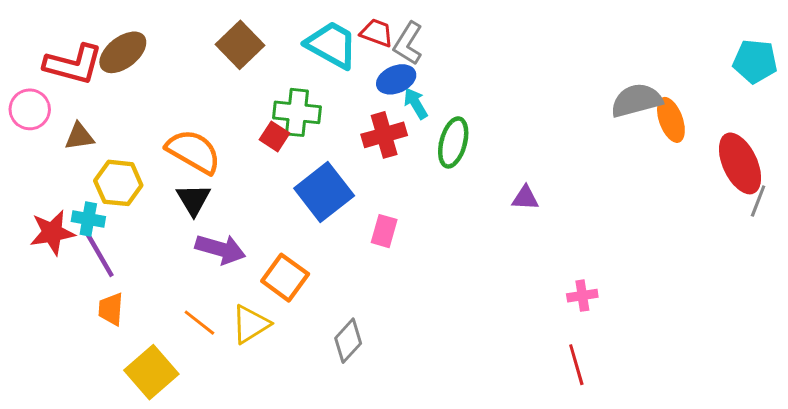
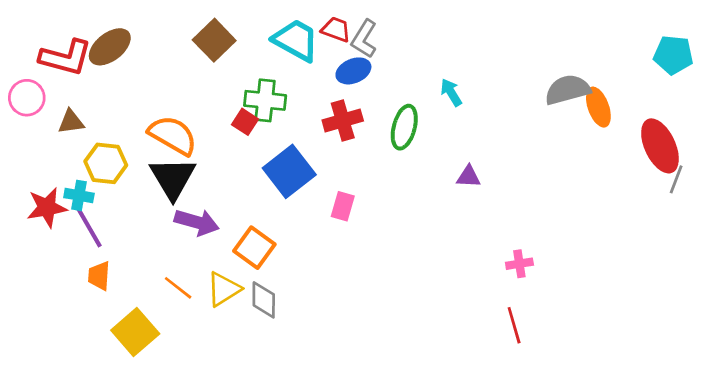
cyan arrow: (416, 103) -> (451, 92), moved
black triangle: (193, 199) -> (173, 178), size x1.5
gray diamond: (348, 341) -> (264, 300), moved, turned -42

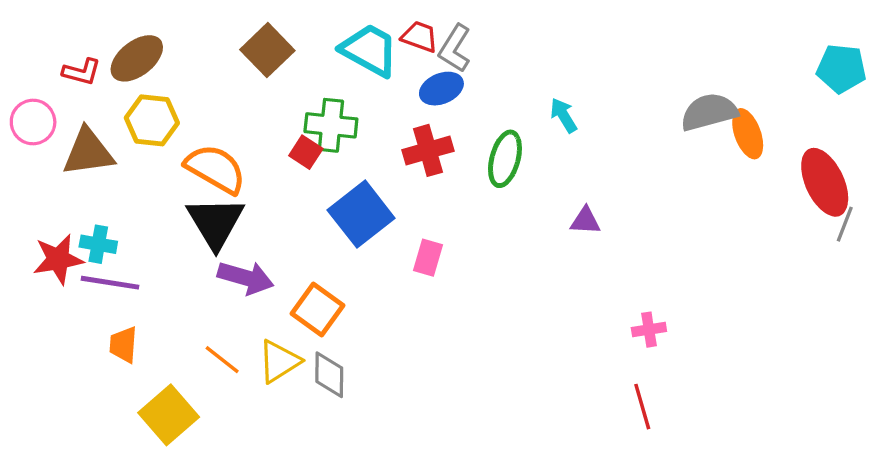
red L-shape: (66, 58) -> (82, 72), size x0.6
brown triangle: (71, 122) -> (88, 152), size x1.6
yellow hexagon: (106, 163) -> (152, 120), moved
purple line: (88, 226) -> (110, 283), turned -51

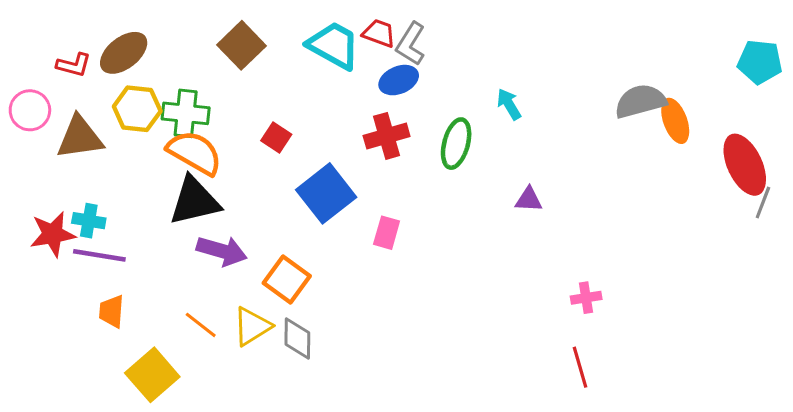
green cross: (331, 125) -> (186, 113), moved
black triangle: (215, 222) -> (195, 201), turned 48

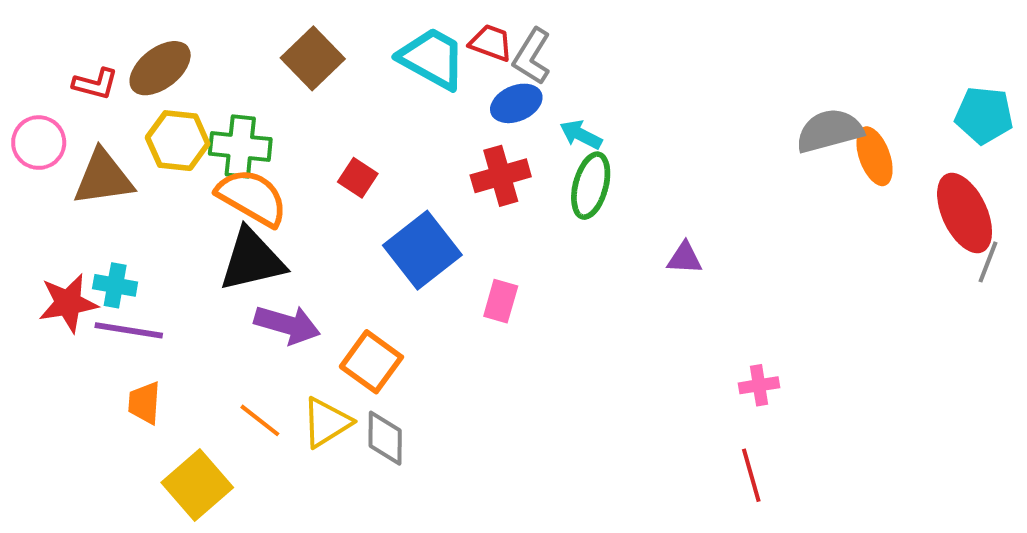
cyan pentagon: (760, 62) -> (984, 115), moved
cyan arrow: (509, 104) -> (581, 135), moved, turned -32

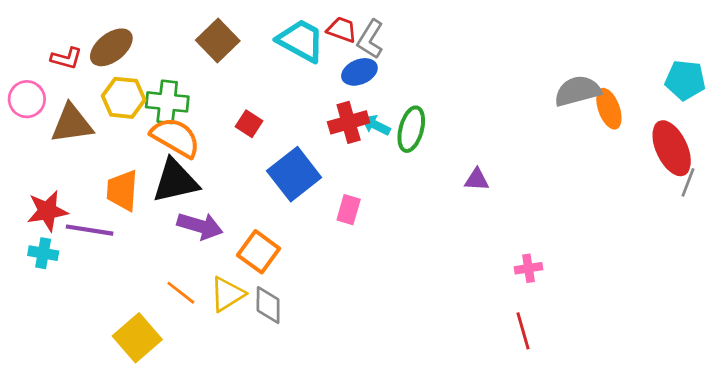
cyan arrow: (581, 135) -> (376, 125), moved
cyan cross: (115, 285) -> (43, 253), moved
orange trapezoid: (144, 403) -> (122, 191), moved, size x1.4

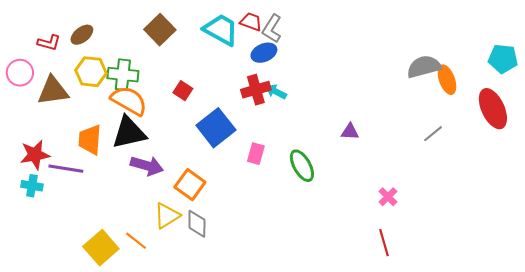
brown ellipse: (111, 47) -> (82, 35), size x0.7
green ellipse: (411, 129) -> (302, 166), moved, turned -44
gray line: (688, 182) -> (433, 134), moved, turned 30
pink cross: (528, 268) -> (388, 197), turned -36
orange line: (181, 293) -> (136, 241), moved

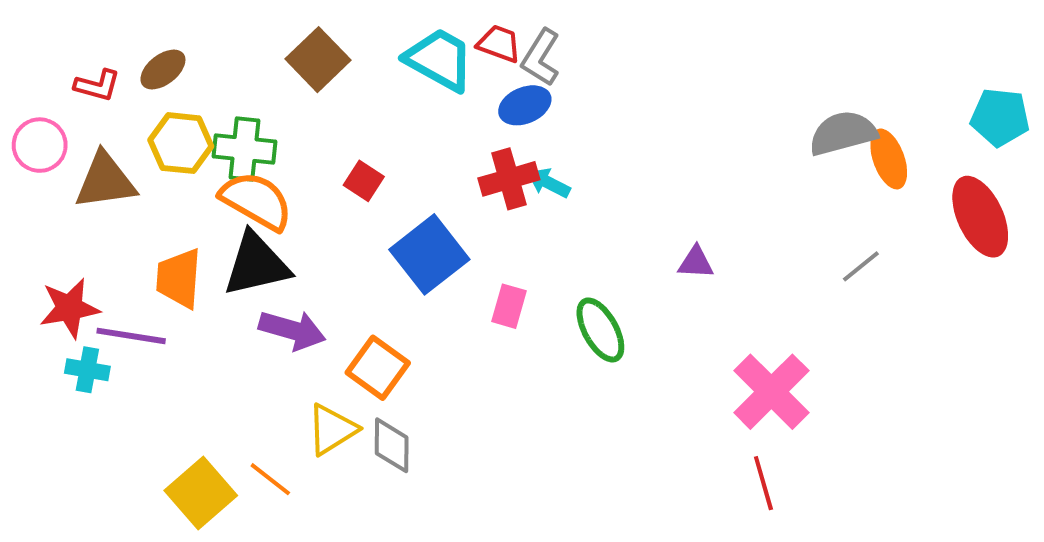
cyan cross: (32, 186) -> (87, 370), moved
pink cross: (388, 197) -> (771, 392), size x2.0

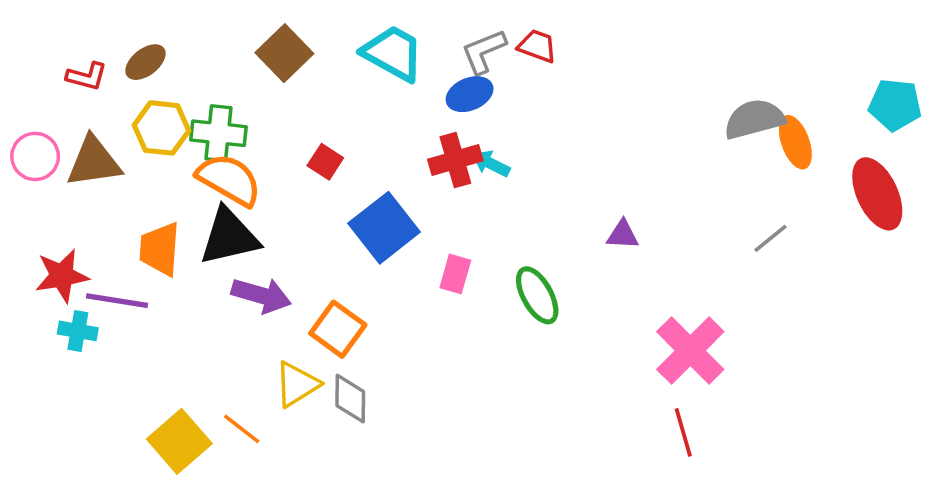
red trapezoid: (499, 44) -> (537, 46), moved
gray L-shape: (541, 58) -> (484, 51), turned 36
pink circle: (40, 145) -> (35, 156), moved

